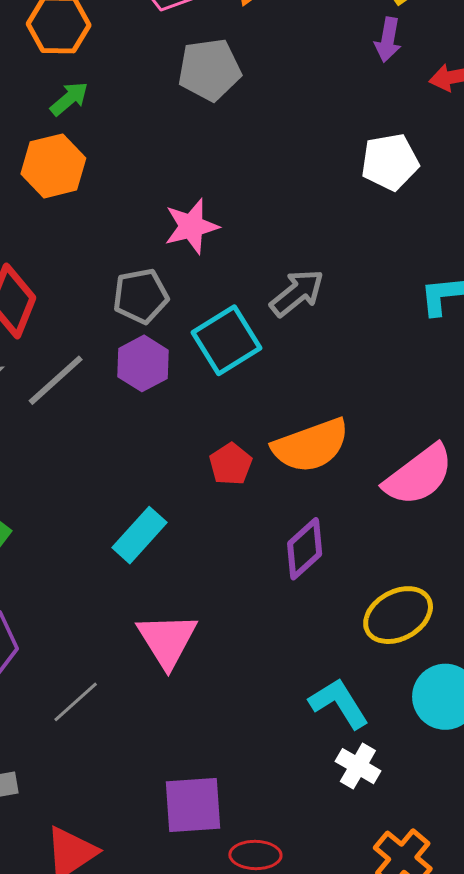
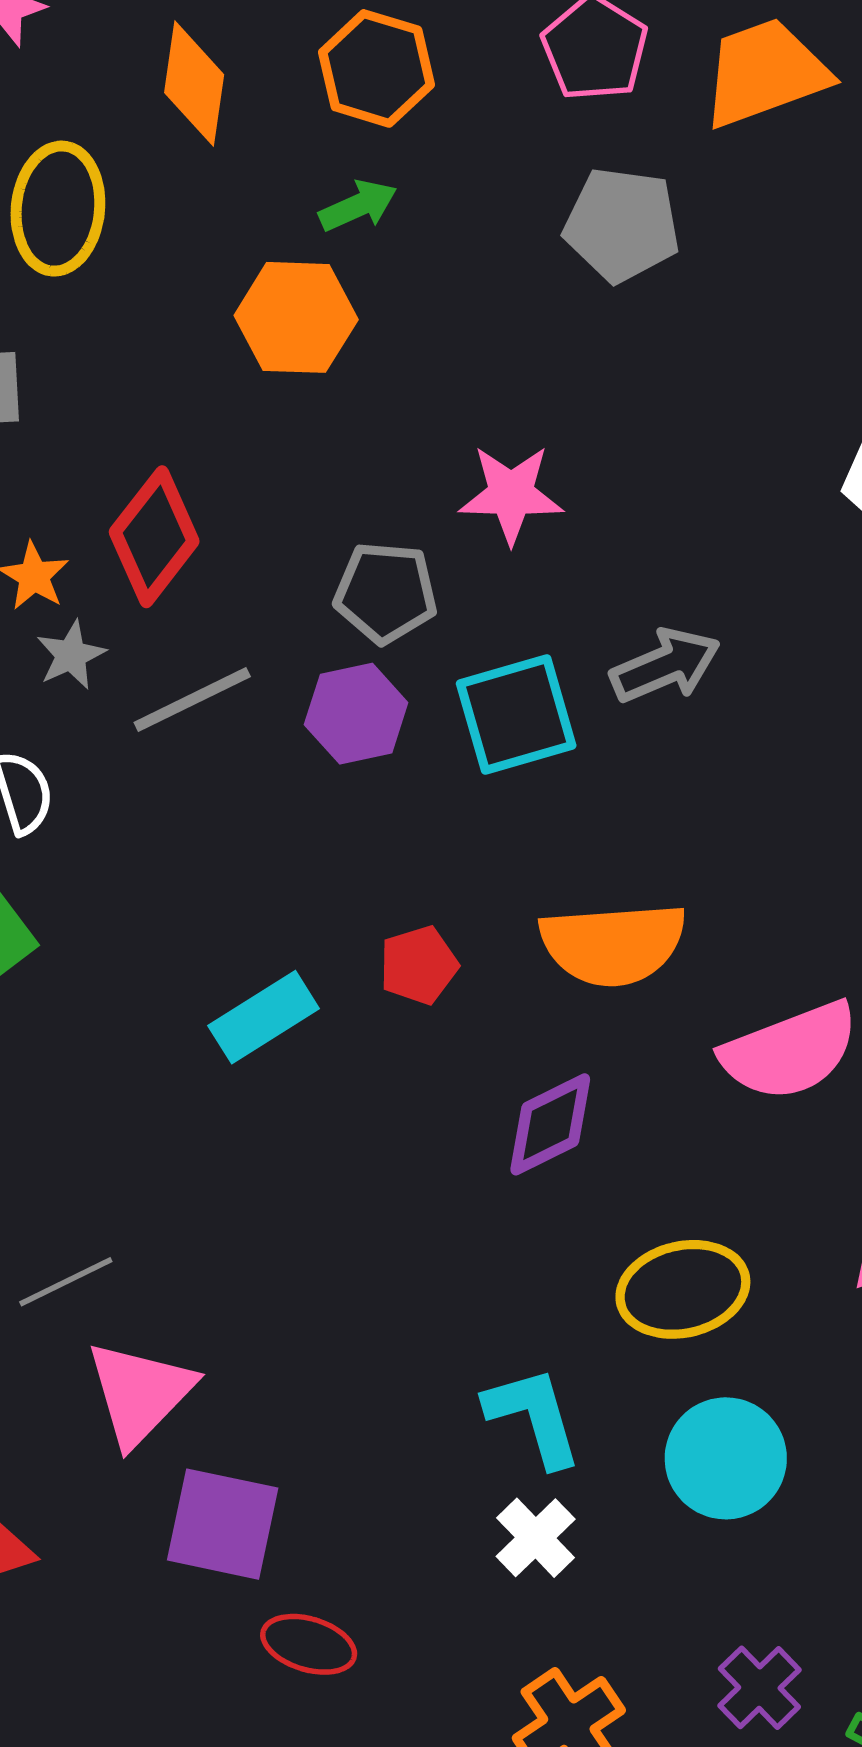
red pentagon: (231, 464) -> (419, 965), moved
pink triangle: (167, 640) -> (140, 1393), moved

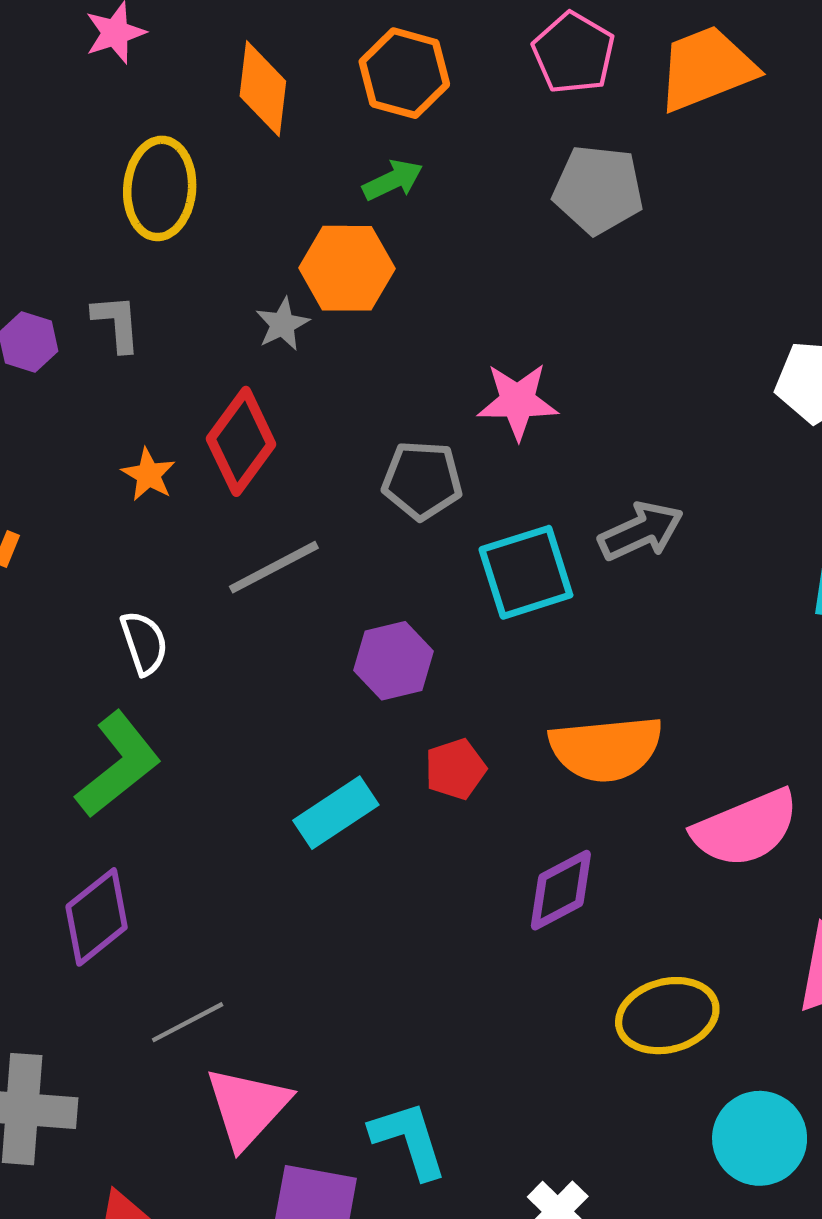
gray star: (71, 655) -> (282, 324), moved
purple hexagon: (356, 714) -> (394, 661), moved
cyan L-shape: (534, 1417) -> (409, 1140), moved
cyan circle: (726, 1458) -> (760, 1138), moved

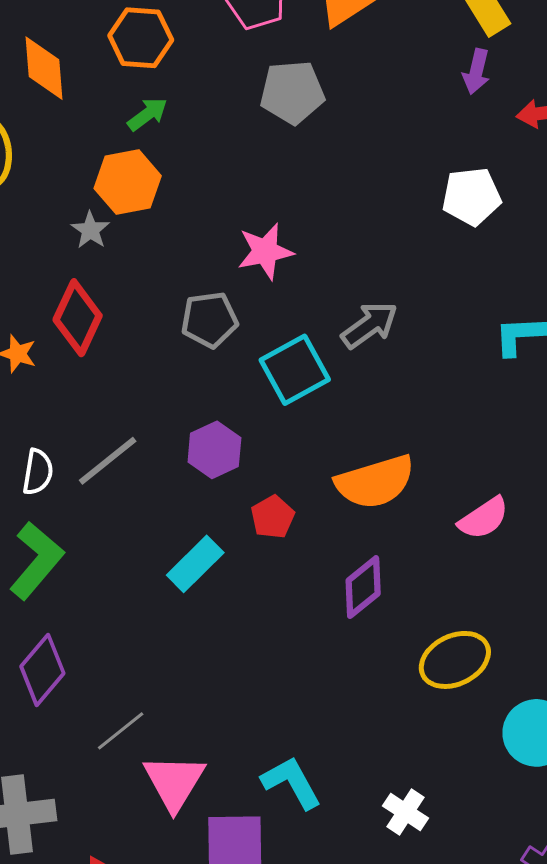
gray line: (274, 567) -> (108, 461), moved
white semicircle: (144, 643) -> (38, 472), turned 39
pink semicircle: (746, 828) -> (484, 518), size x0.7

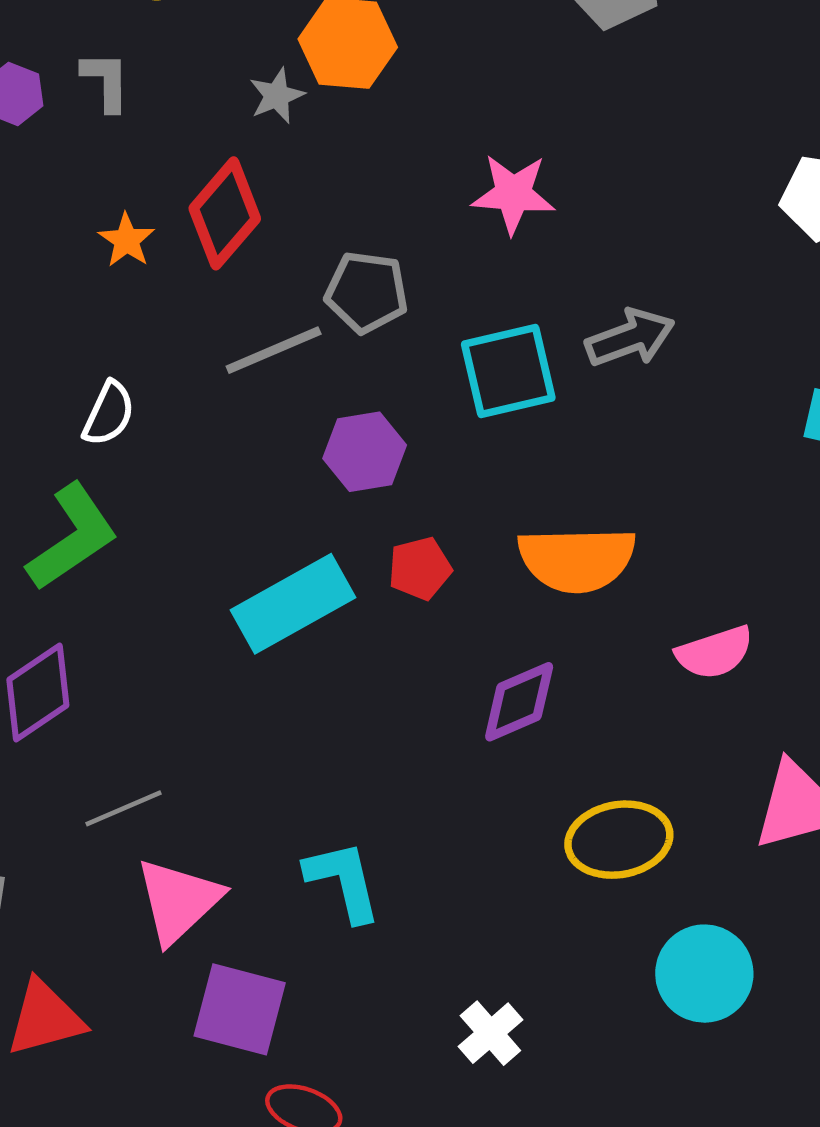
gray pentagon: (209, 320) -> (367, 292), moved
gray line: (108, 461) -> (274, 350), moved
cyan rectangle: (195, 564) -> (293, 604), size x1.4
cyan L-shape: (291, 782) -> (343, 881), moved

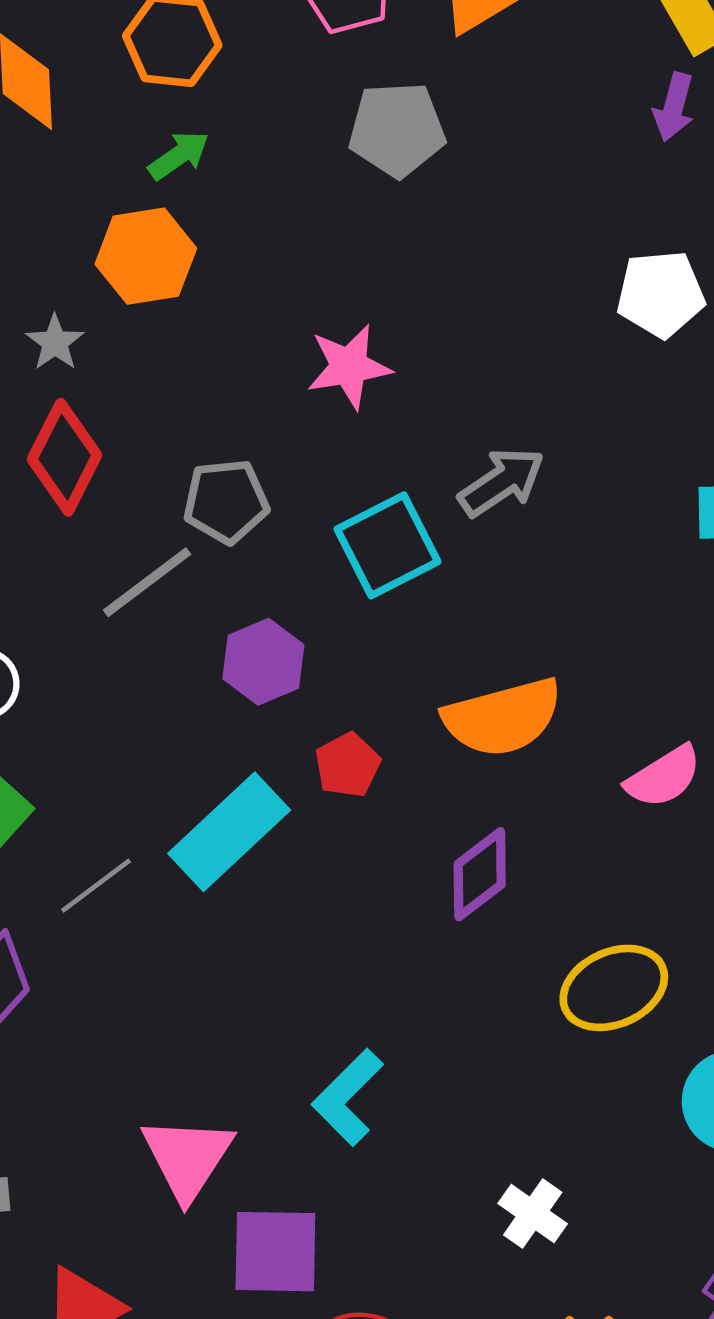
gray star: (277, 96) -> (55, 343), moved
gray line: (123, 808) -> (96, 886), moved
cyan L-shape: (343, 881) -> (348, 1097), turned -108

